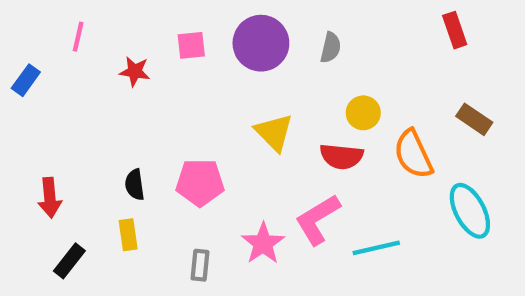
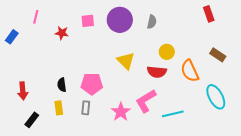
gray rectangle: (200, 265) -> (86, 108), moved

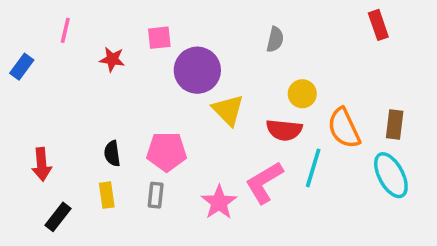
purple circle: (120, 20) -> (197, 70), moved
brown rectangle: (218, 55) -> (395, 125), moved, turned 63
cyan line: (173, 114) -> (313, 168), moved, turned -60

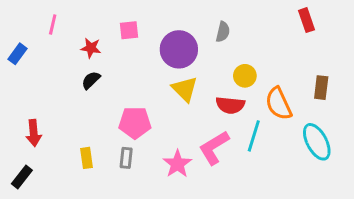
purple circle: (197, 70) -> (179, 49), moved
brown rectangle: (395, 125) -> (321, 88), moved
black semicircle: (112, 153) -> (91, 80), moved, turned 54
black rectangle: (58, 217) -> (22, 177), moved

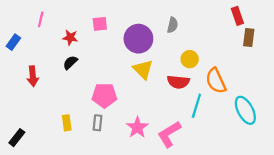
brown rectangle: (321, 88) -> (249, 38), moved
red arrow: (34, 133) -> (33, 76), moved
pink L-shape: (214, 148) -> (169, 134), moved

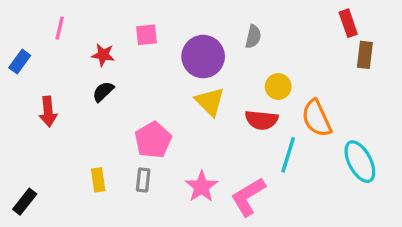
pink pentagon: (104, 96) -> (153, 140), turned -30

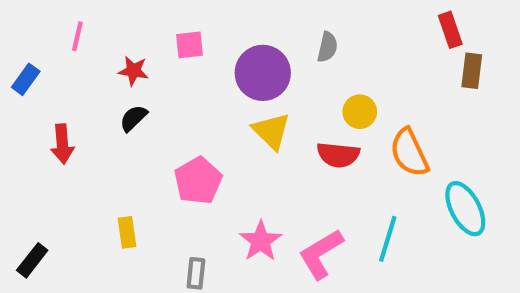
cyan line: (288, 155) -> (388, 239), moved
gray rectangle: (143, 180) -> (196, 273), moved

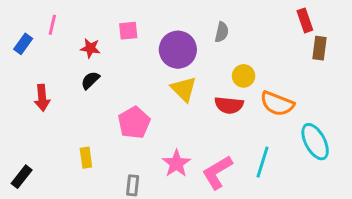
blue rectangle: (26, 79) -> (23, 44), moved
orange semicircle: (409, 153) -> (277, 104), turned -44

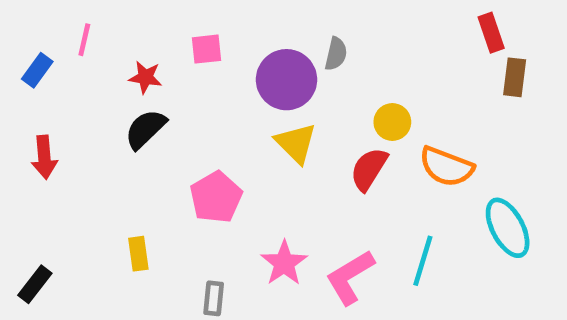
gray semicircle: (222, 32) -> (336, 54), moved
black semicircle: (90, 80) -> (145, 129), size x1.4
red arrow: (42, 98) -> (44, 157), moved
red semicircle: (229, 105) -> (369, 169), turned 116

